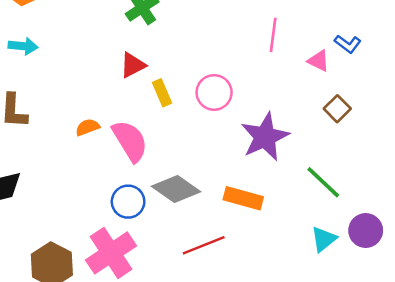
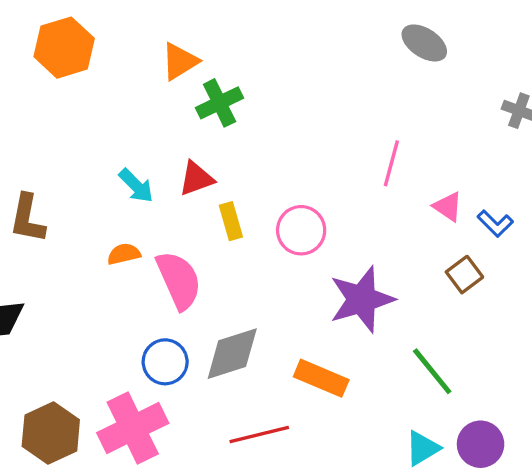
blue L-shape: (348, 44) -> (495, 223), moved
cyan arrow: (23, 46) -> (136, 186), moved, turned 32
gray diamond: (176, 189) -> (232, 354), turned -60

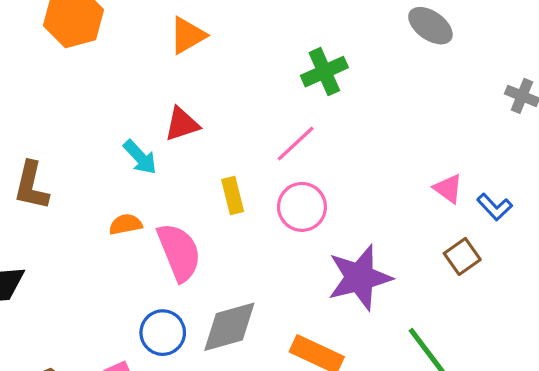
green cross: (219, 103) -> (324, 72), moved
pink line: (391, 163) -> (296, 144), moved, turned 30
red triangle: (196, 178) -> (182, 124), moved

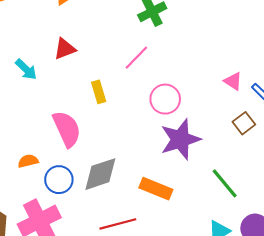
cyan arrow: (140, 157) -> (26, 69), moved
pink circle: (302, 207) -> (165, 99), moved
orange semicircle: (126, 224) -> (28, 161), moved

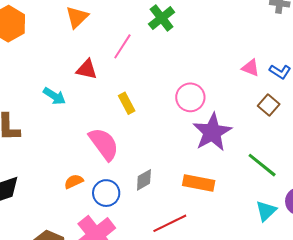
red triangle: (65, 49) -> (87, 69), turned 45
pink line: (136, 58) -> (122, 46), moved
gray diamond: (100, 174) -> (144, 180), size x0.6

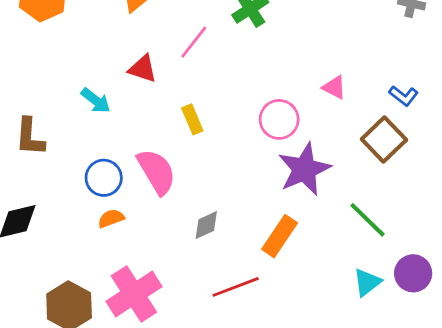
pink triangle: (250, 68) -> (334, 87), moved
brown square: (269, 105) -> (384, 139), size x1.5
orange rectangle: (199, 183) -> (280, 236), turned -72
blue circle: (106, 193) -> (104, 178), moved

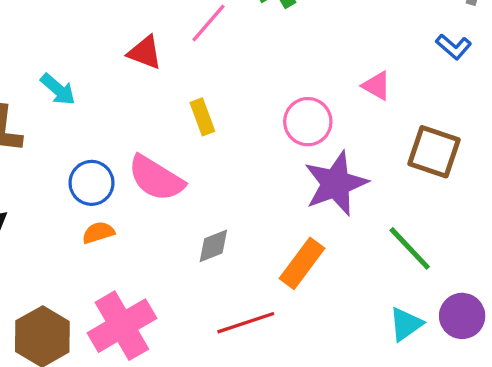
blue L-shape: (404, 96) -> (454, 47), moved
cyan arrow: (96, 101) -> (58, 89), moved
brown square: (384, 139) -> (434, 152), turned -30
pink semicircle: (156, 172) -> (156, 178), turned 150

